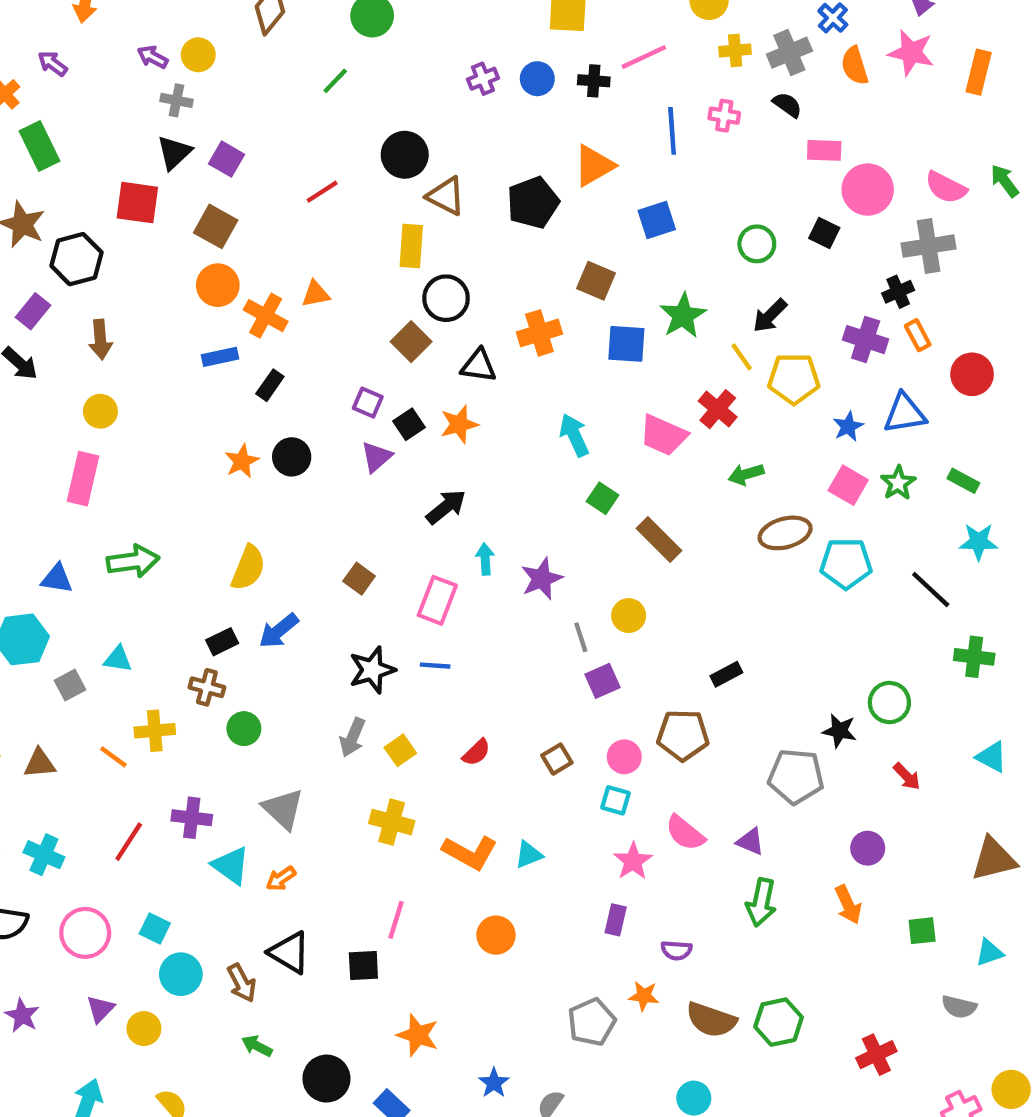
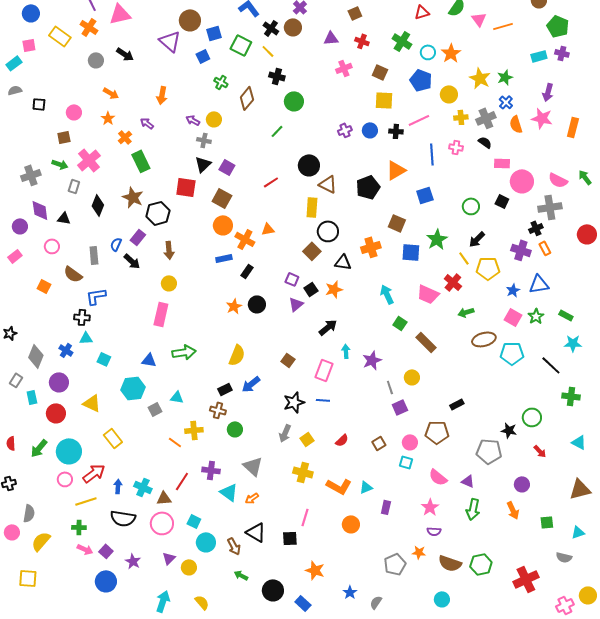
red circle: (972, 374) -> (587, 234), moved
brown triangle: (40, 763) -> (164, 498), moved
pink star: (633, 861) -> (430, 507), moved
purple rectangle: (616, 920) -> (386, 507), moved
red cross: (876, 1055) -> (526, 579), size x1.4

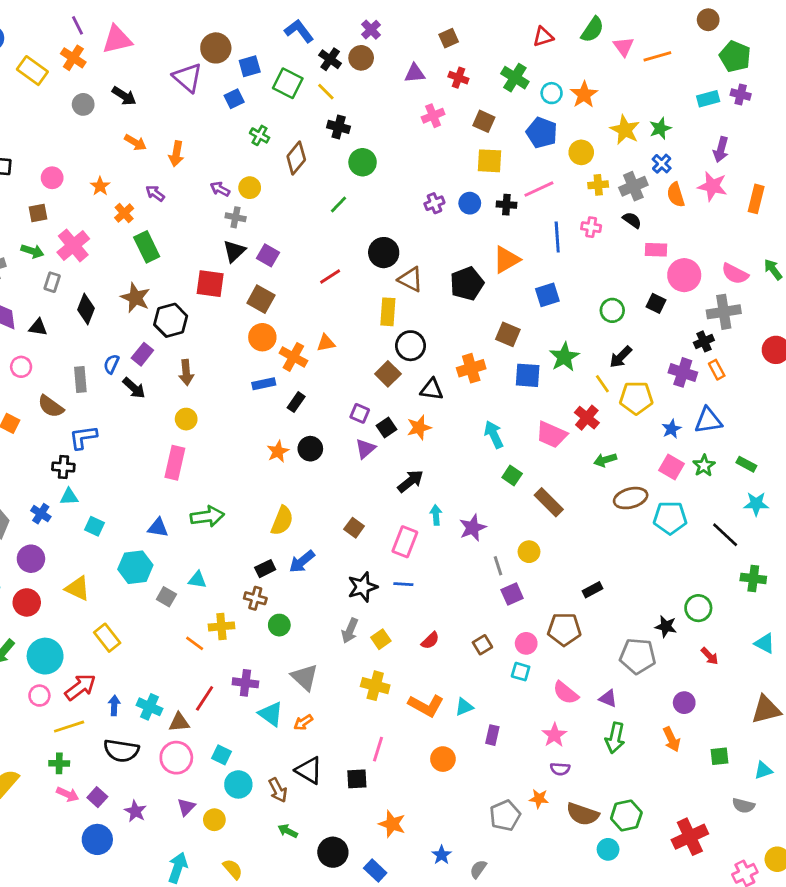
orange arrow: (111, 93) -> (135, 142), moved
gray square: (155, 409) -> (166, 597), turned -32
cyan circle: (442, 599) -> (608, 849), moved

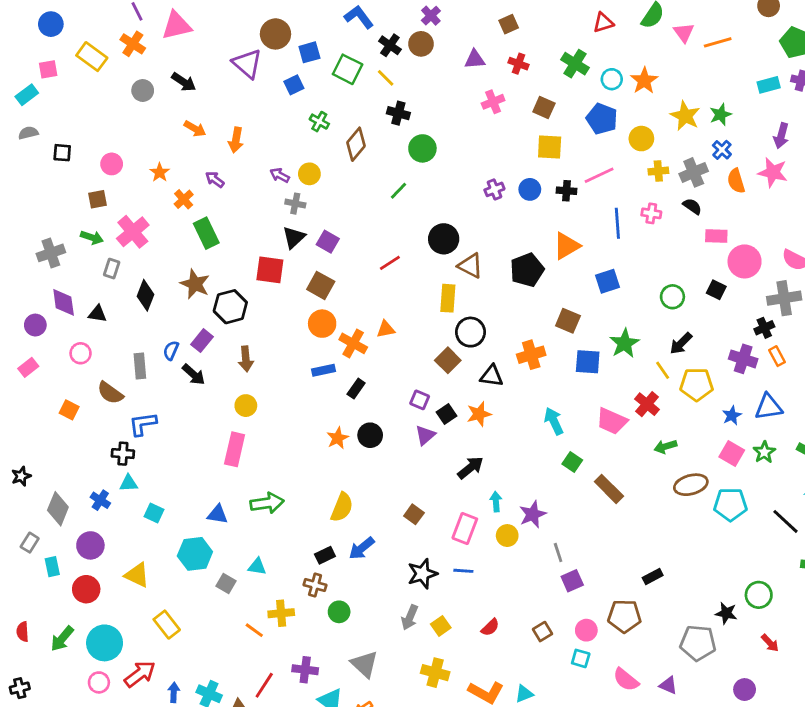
yellow circle: (529, 552) -> (507, 536), moved

